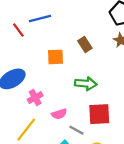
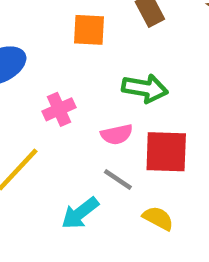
pink cross: (35, 98) -> (59, 109), moved
pink semicircle: (59, 114) -> (117, 134), moved

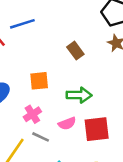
orange square: (89, 30) -> (39, 81), moved
gray line: (118, 180) -> (41, 137), moved

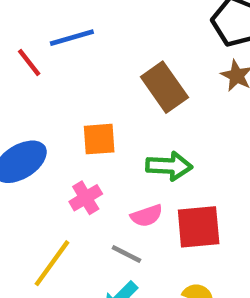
brown rectangle: (75, 51) -> (164, 87), size x1.5
gray line: (41, 137) -> (126, 254), moved

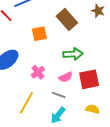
orange square: (99, 139) -> (39, 34), moved

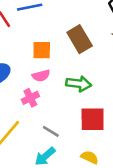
pink semicircle: (66, 77) -> (41, 76), moved

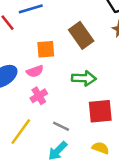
pink semicircle: (41, 76) -> (35, 71), moved

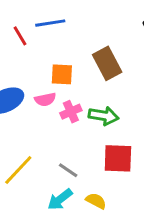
pink cross: (39, 96) -> (71, 112), moved
yellow semicircle: (101, 148) -> (96, 201), moved

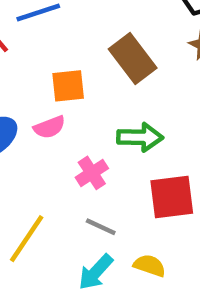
pink cross: (71, 112) -> (92, 173), moved

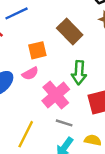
green arrow: (140, 137) -> (79, 73), turned 100
pink cross: (92, 173) -> (56, 95), size x1.6

